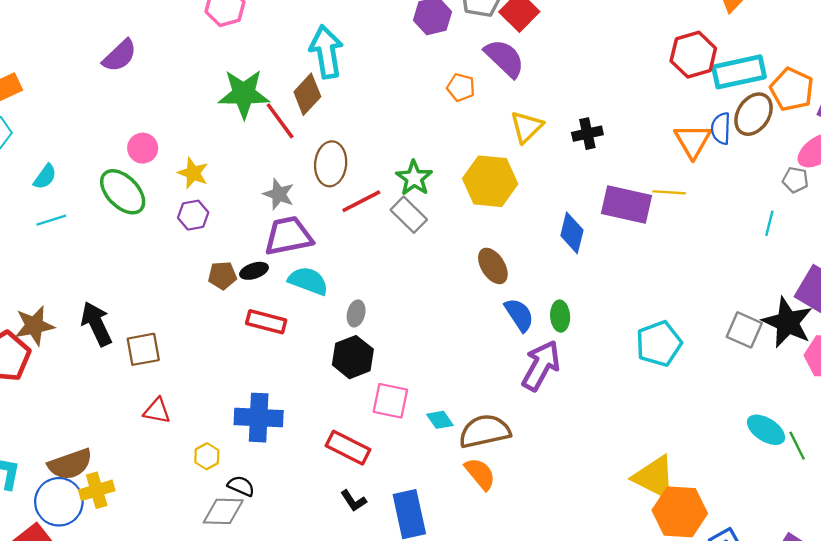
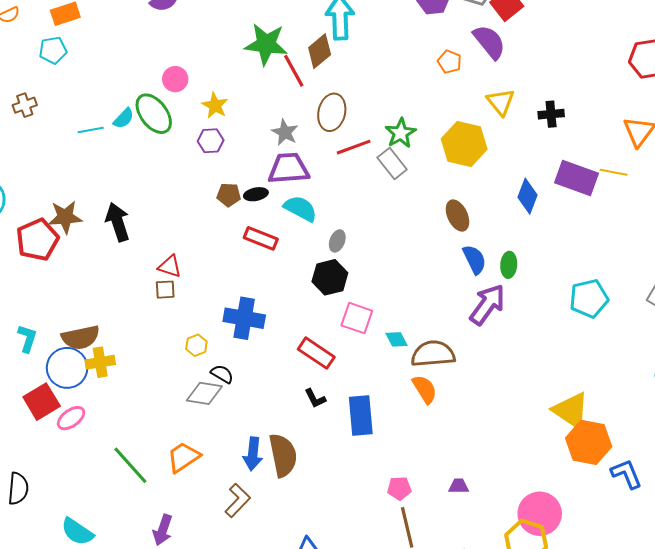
yellow triangle: (527, 127) -> (501, 102), turned -32
cyan semicircle: (45, 177) -> (124, 118), moved
brown square: (143, 349) -> (165, 290), moved, size x0.7
red triangle: (157, 411) -> (170, 266), moved

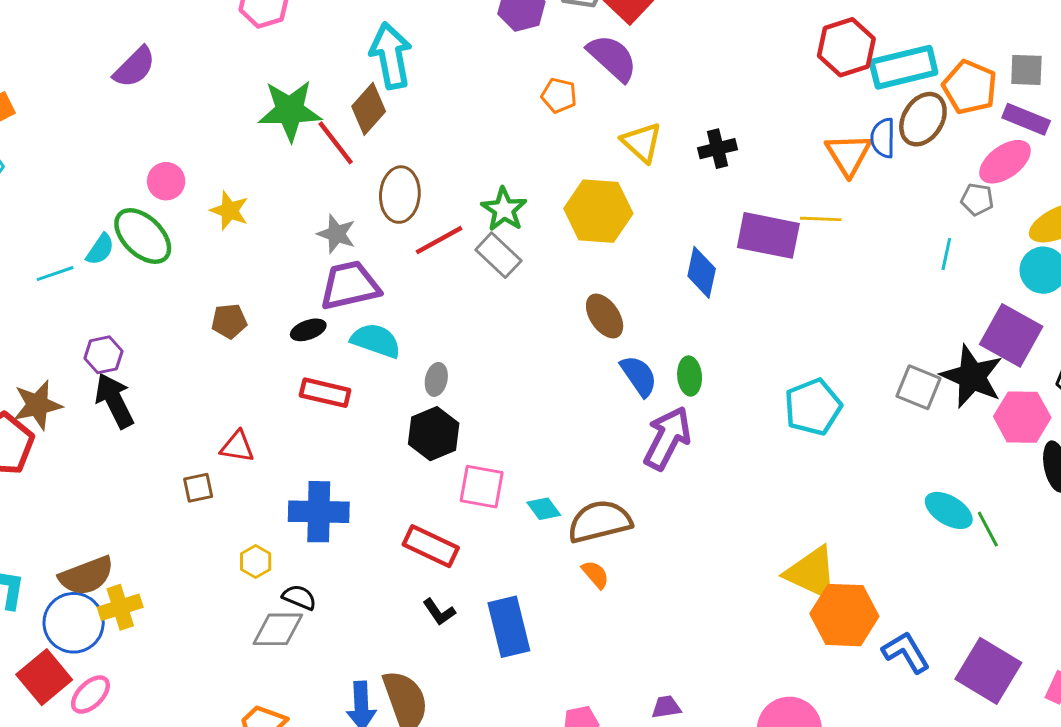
purple hexagon: (211, 141) -> (103, 355), moved
brown pentagon: (229, 195) -> (229, 321), moved
red triangle: (170, 266) -> (237, 447), moved
orange semicircle: (425, 389) -> (595, 574), size x0.7

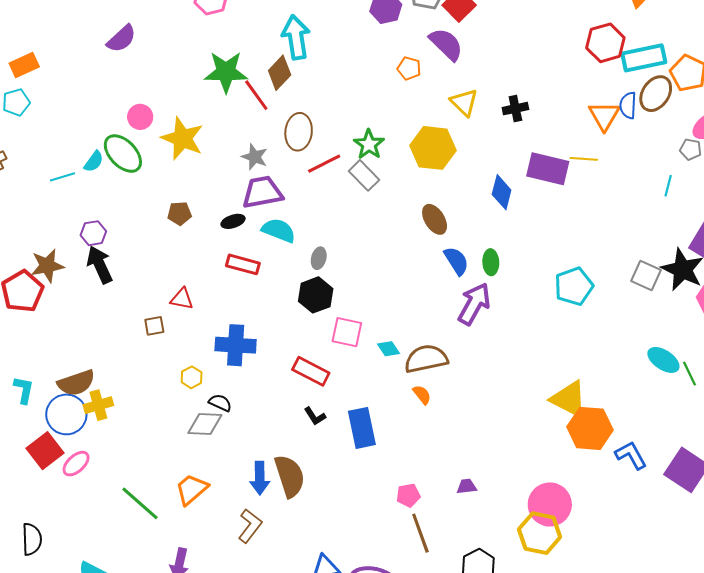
yellow star: (229, 211) -> (182, 138), size x1.6

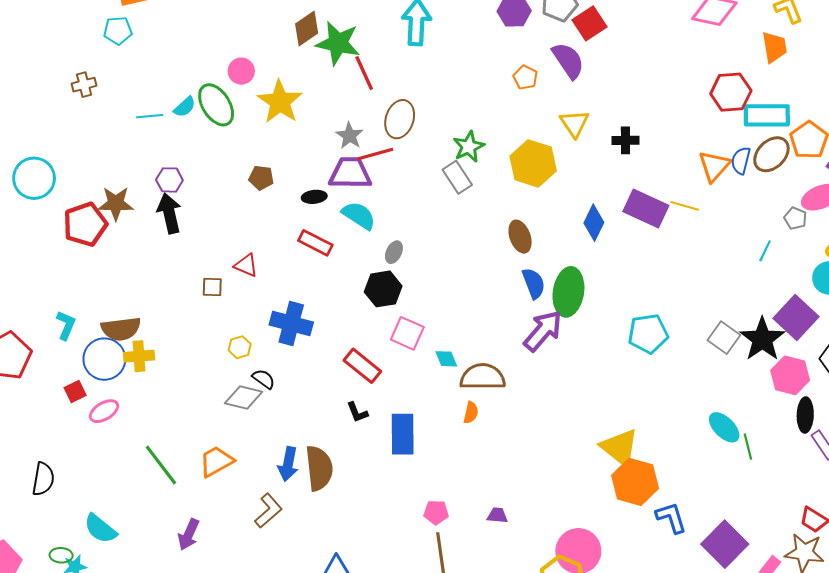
brown diamond: (280, 73) -> (307, 29), moved
red line: (324, 164) -> (375, 154), moved
green ellipse: (491, 262) -> (568, 292), size x1.8
orange semicircle: (422, 395) -> (471, 413), turned 40
red square: (45, 451) -> (75, 392), size x0.6

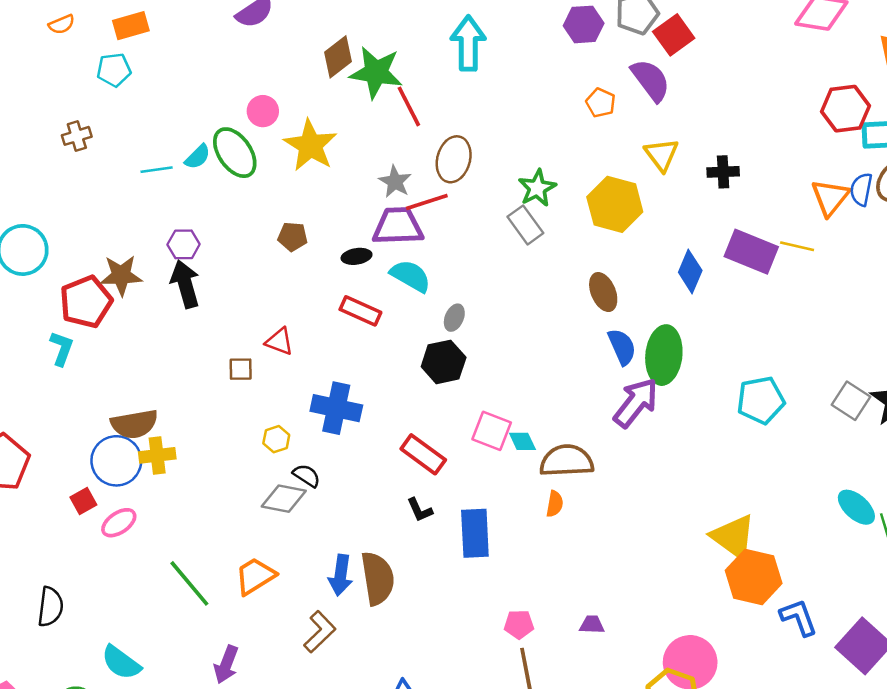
cyan L-shape: (66, 325) -> (62, 348), moved
pink square: (407, 333) -> (492, 431), moved

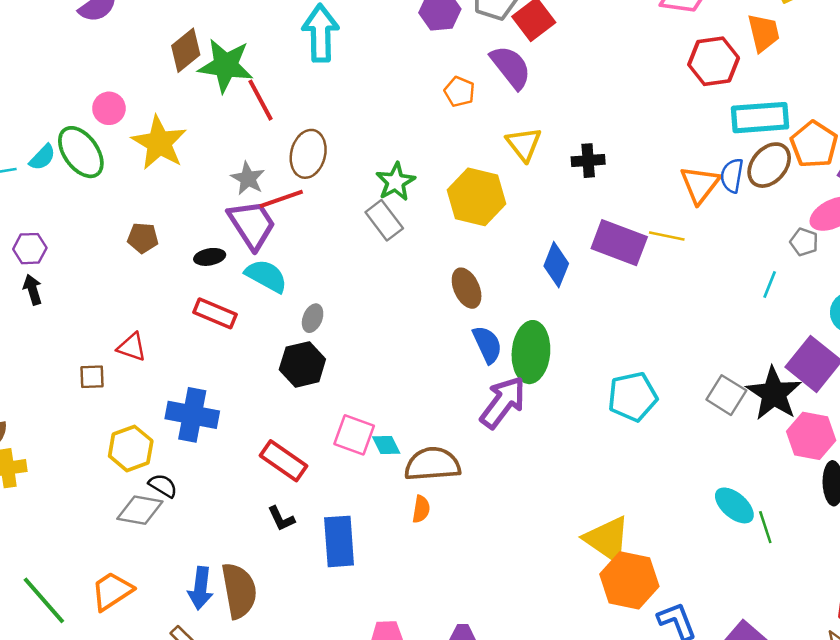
red hexagon: (845, 109) -> (714, 61), moved
purple trapezoid: (398, 226) -> (252, 225), turned 60
black arrow: (185, 284) -> (33, 290), size x0.6
yellow hexagon: (276, 439) -> (131, 448), size x1.6

